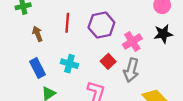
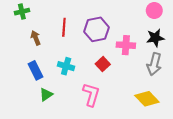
pink cross: (132, 42) -> (126, 45), turned 36
gray arrow: (131, 70) -> (154, 64), moved

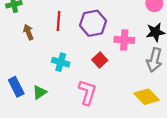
blue rectangle: (36, 70) -> (16, 87), moved

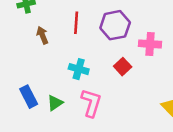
pink L-shape: (87, 92) -> (91, 103), moved

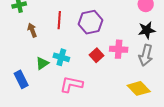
pink cross: (150, 44) -> (119, 49), moved
green triangle: (55, 103) -> (42, 63), moved
pink L-shape: (91, 103) -> (71, 84), turned -95

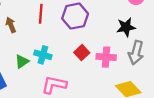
black star: (147, 30) -> (126, 27), moved
pink cross: (119, 49) -> (106, 57), moved

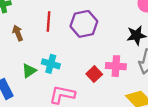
red square: (82, 53) -> (94, 74), moved

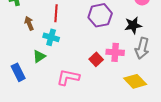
purple hexagon: (84, 24) -> (100, 15), moved
cyan cross: (51, 64) -> (51, 37), moved

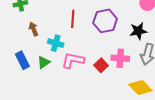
red line: (56, 13) -> (73, 19), moved
blue rectangle: (18, 72) -> (22, 60), moved
pink L-shape: (68, 77) -> (73, 60), moved

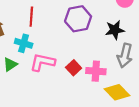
red line: (73, 19) -> (31, 17), moved
pink cross: (120, 58) -> (96, 71), moved

